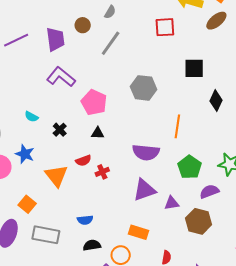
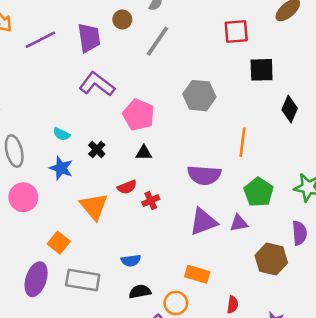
red square: (165, 27) -> (236, 31), moved
blue star: (25, 154) -> (61, 168), moved
purple semicircle: (209, 191) -> (299, 233), moved, turned 108
purple triangle: (172, 203) -> (239, 223), moved

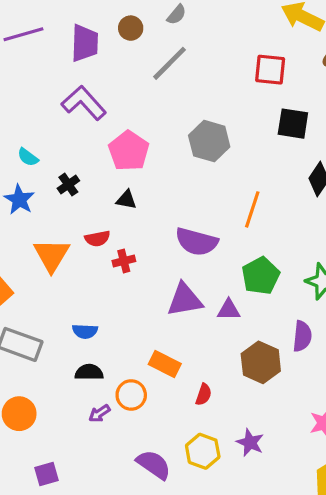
red semicircle: (233, 305) -> (204, 395), moved

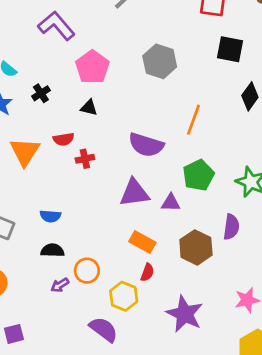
orange rectangle: (165, 364) -> (142, 242), moved
purple star: (250, 443) -> (185, 314), size x1.6
yellow hexagon: (203, 451) -> (124, 296), moved

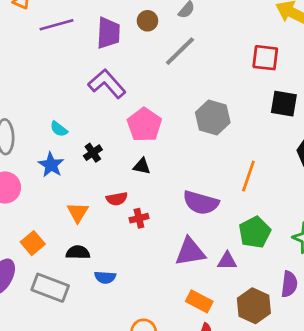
orange triangle: (25, 152) -> (78, 212), size x0.7
black semicircle: (52, 250) -> (78, 252), moved

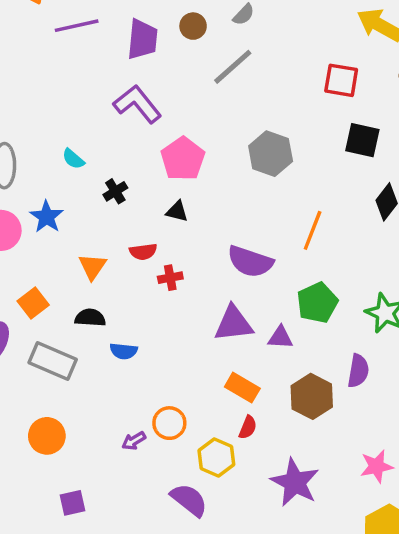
blue star: (51, 165) -> (47, 217), moved

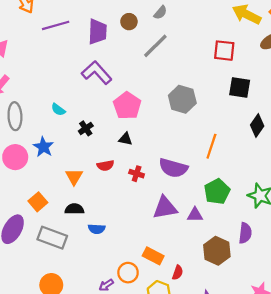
red cross: (170, 278) -> (137, 174), moved, turned 32
orange rectangle: (242, 388) -> (153, 256), moved

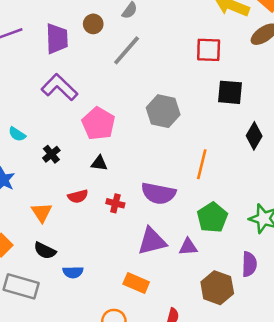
black semicircle: (74, 209) -> (45, 251), turned -150
orange rectangle: (153, 256) -> (136, 283), moved

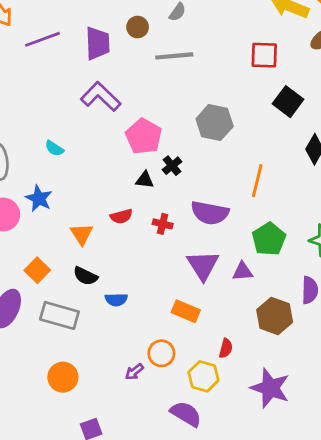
gray line: (127, 50) -> (174, 56), turned 44
black square: (230, 92) -> (288, 102), turned 32
black cross: (51, 154) -> (172, 166), moved
purple triangle: (152, 241) -> (203, 265), turned -48

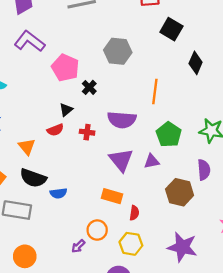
black triangle: (145, 180) -> (66, 110), moved, turned -40
black semicircle: (85, 276) -> (33, 178), size x1.4
red semicircle: (226, 348) -> (134, 213), moved

